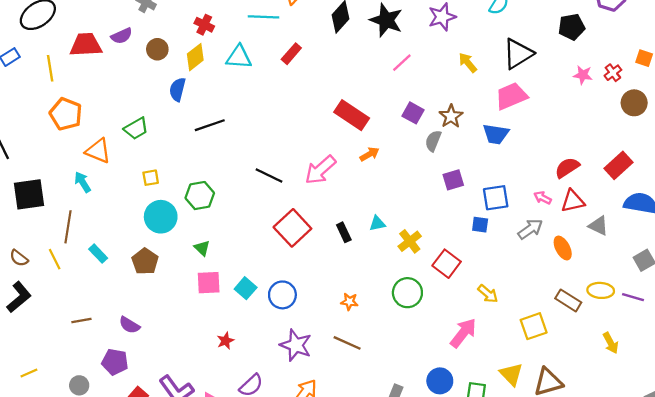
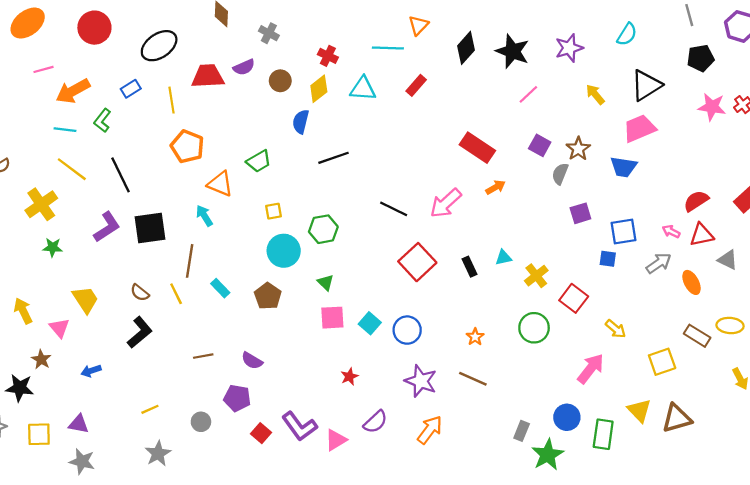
pink star: (583, 75) -> (712, 107), size x1.4
orange star: (349, 302) -> (475, 337), turned 30

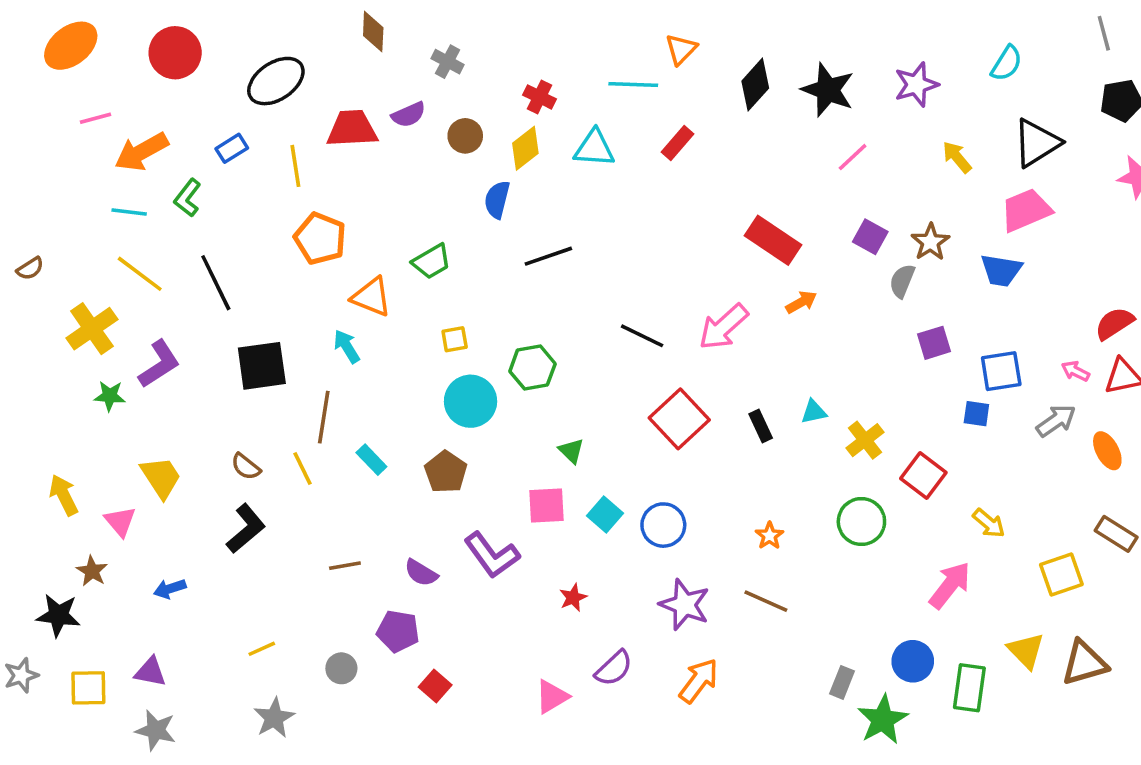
purple L-shape: (107, 227) -> (159, 364), moved
green triangle: (326, 282) -> (571, 451), moved
purple L-shape: (300, 426) -> (492, 555), moved

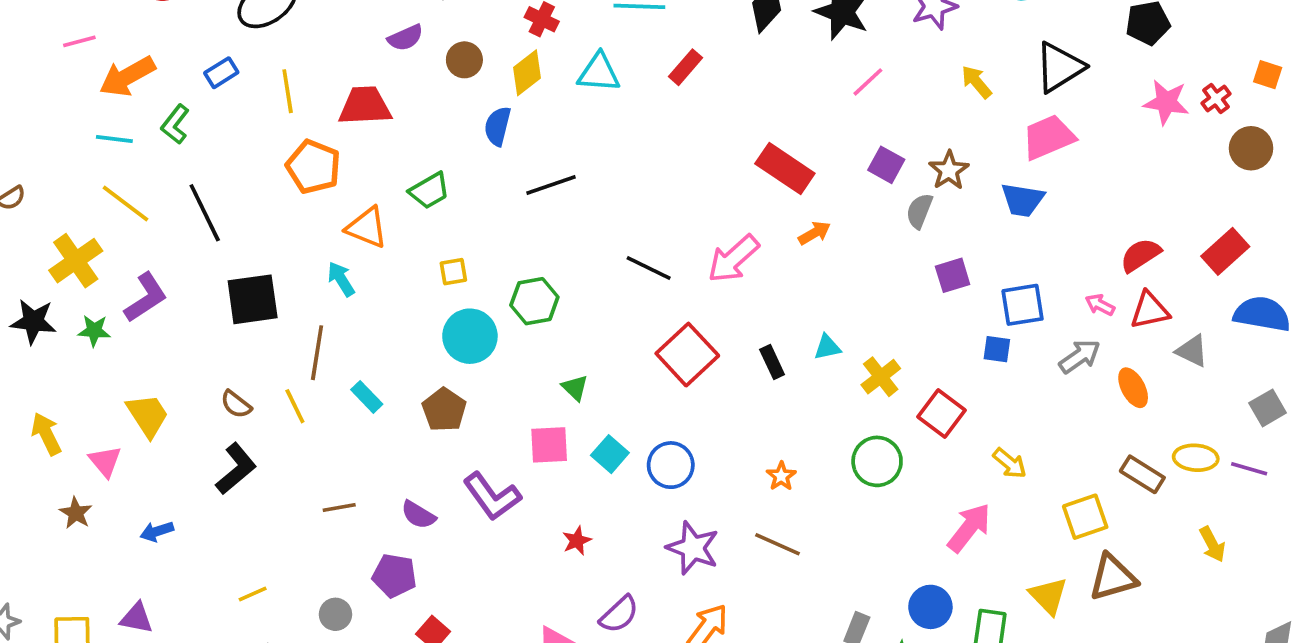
red trapezoid: (352, 129) -> (365, 106), moved
black star: (58, 615) -> (33, 321), moved
brown triangle: (1084, 663) -> (1113, 577), moved

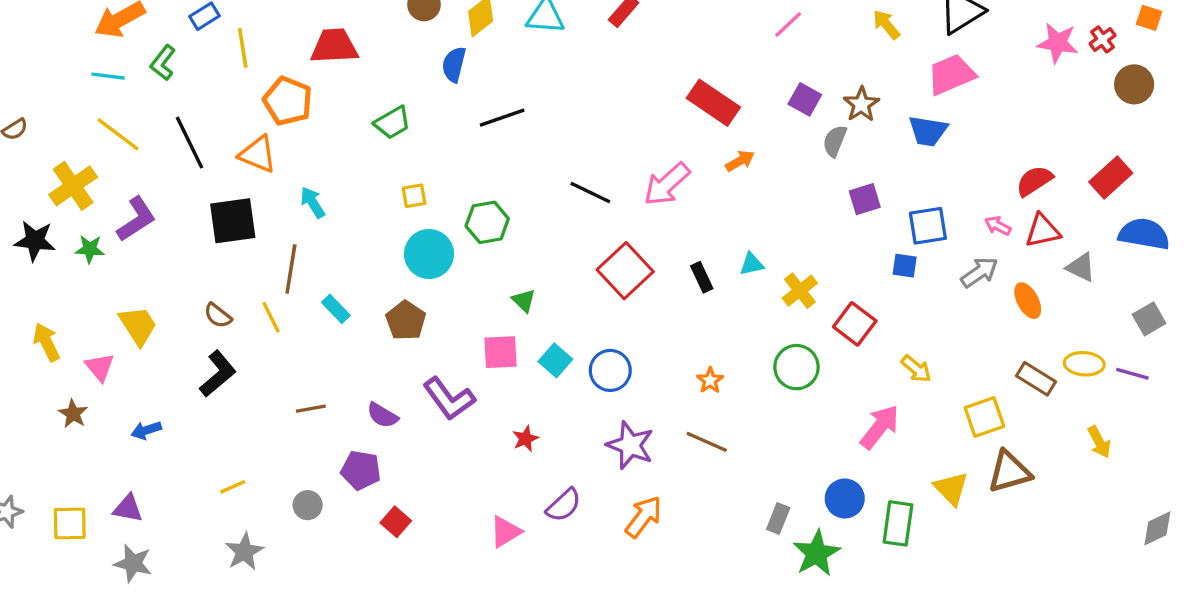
yellow line: (288, 91) -> (243, 48), moved
orange triangle: (367, 227) -> (258, 154), moved

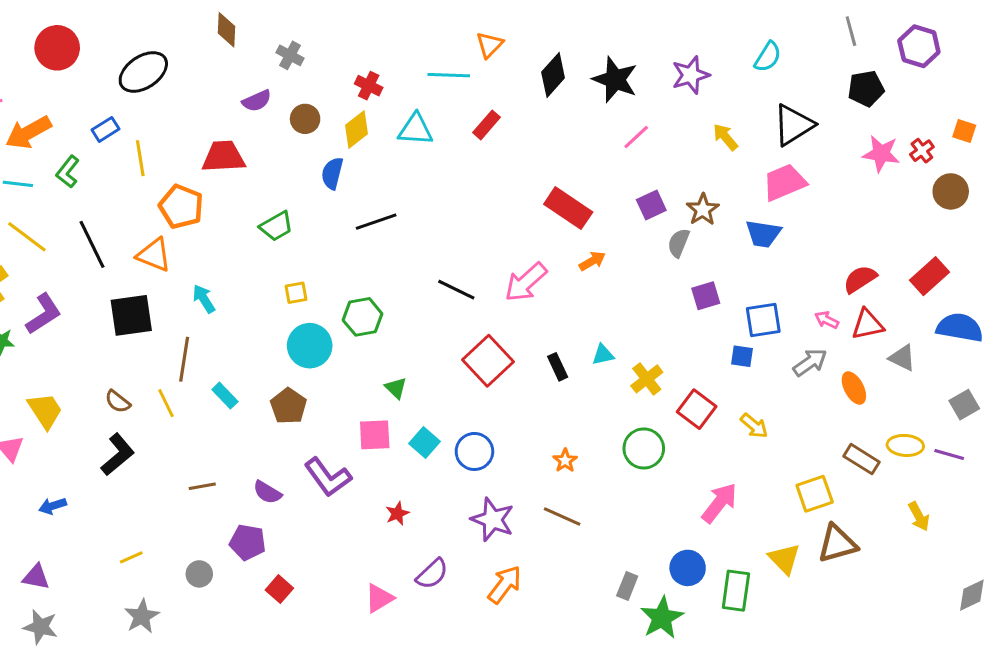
purple square: (805, 99) -> (651, 205), turned 36
yellow arrow: (916, 369) -> (754, 426), moved

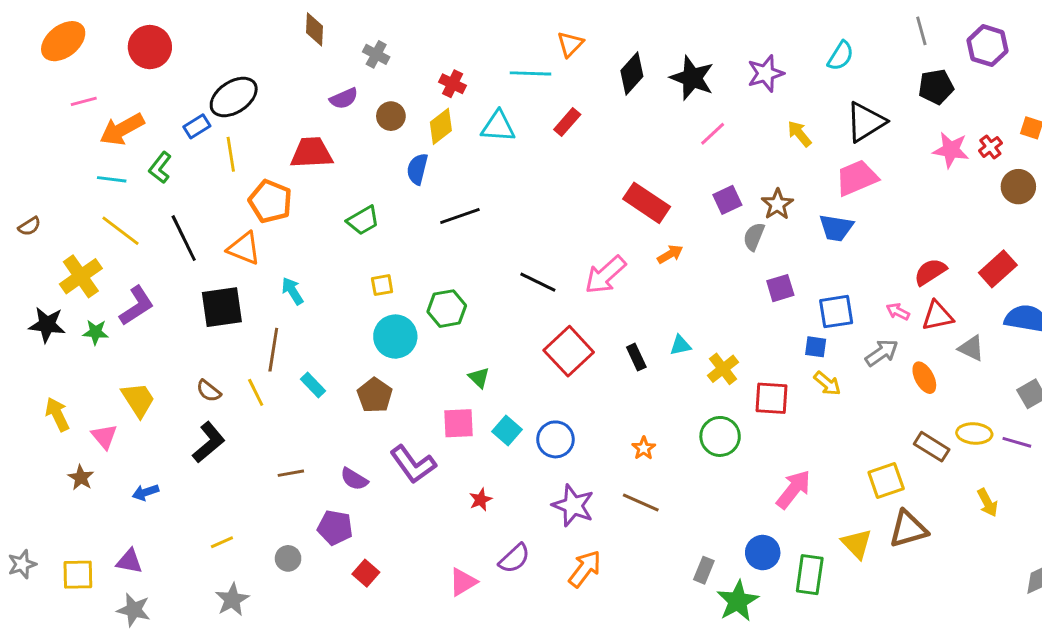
black ellipse: (143, 72) -> (234, 97), moved
red square: (697, 409) -> (771, 398), turned -33
yellow arrow: (754, 426) -> (827, 384), moved

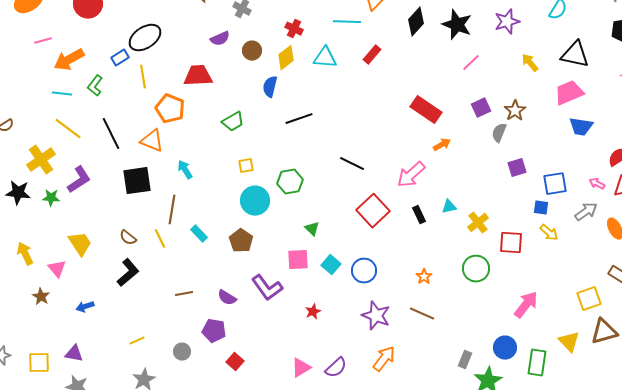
black triangle: (866, 122) -> (575, 55), turned 44
blue trapezoid: (836, 228) -> (581, 127), moved
pink arrow: (605, 275) -> (411, 175), moved
purple semicircle: (514, 558) -> (336, 368), moved

